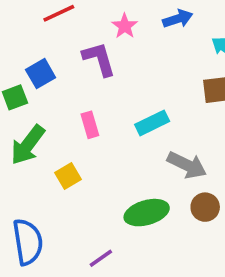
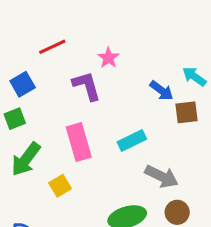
blue arrow: (178, 19) -> (162, 91), moved, turned 55
blue square: (41, 74) -> (23, 84), moved
pink rectangle: (90, 125) -> (79, 142), size x1.6

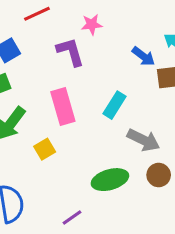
pink star: (108, 58) -> (92, 24), turned 30
cyan rectangle: (132, 140) -> (115, 105), turned -32

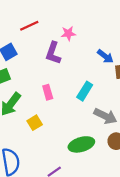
purple L-shape: (70, 52) -> (53, 53), turned -145
pink rectangle: (63, 107) -> (48, 92), size x0.6

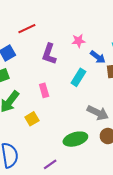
pink star: (68, 33) -> (78, 41), moved
cyan rectangle: (85, 91) -> (78, 77), moved

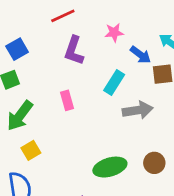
red line: (27, 29) -> (63, 16), moved
gray arrow: (98, 113) -> (138, 110), moved, turned -35
yellow square: (32, 119) -> (31, 150), moved

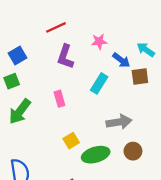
gray arrow: (138, 110) -> (119, 122), moved
yellow square: (31, 150) -> (71, 141), moved

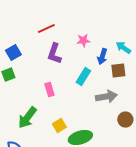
blue arrow: (121, 60) -> (102, 57), turned 70
green arrow: (20, 111) -> (27, 118), moved
gray arrow: (119, 122) -> (106, 97), moved
brown circle: (133, 151) -> (125, 120), moved

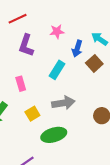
brown square: (118, 71) -> (94, 63), turned -35
gray arrow: (106, 97) -> (63, 103), moved
yellow square: (59, 126) -> (32, 114), moved

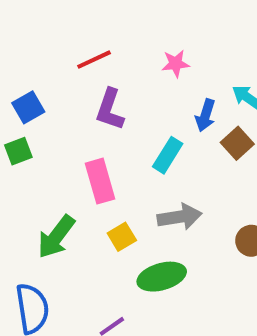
pink star: (57, 32) -> (176, 64), moved
pink rectangle: (21, 84) -> (100, 181), size x1.5

